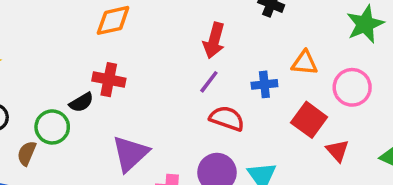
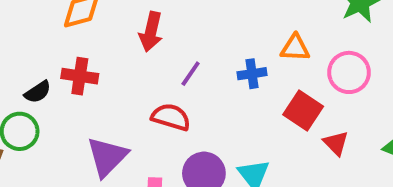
red arrow: (214, 40) -> (151, 32), moved
black semicircle: (81, 102) -> (38, 92), moved
red semicircle: (227, 118) -> (171, 117), moved

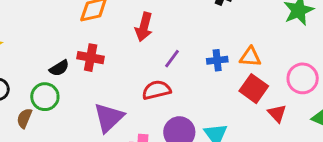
orange triangle: (295, 48) -> (250, 57), moved
pink circle: (349, 72) -> (303, 78), moved
red semicircle: (171, 117) -> (156, 90), turned -32

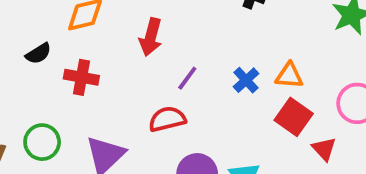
blue cross: (217, 60) -> (246, 80), turned -36
black semicircle: (59, 68) -> (38, 54), moved
green circle: (45, 97) -> (42, 142), moved

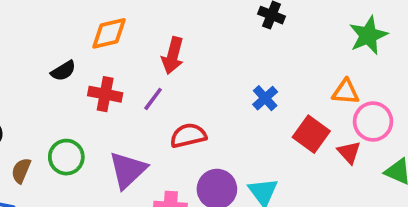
orange triangle: (289, 76) -> (346, 92), moved
purple line: (187, 78) -> (153, 99), moved
red triangle: (324, 149) -> (349, 152), moved

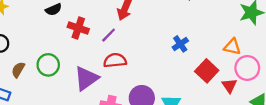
red semicircle: (188, 136) -> (115, 60), moved

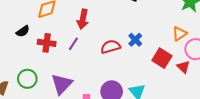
orange triangle: (232, 47) -> (180, 34), turned -35
red semicircle: (115, 60) -> (111, 47), moved

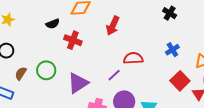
blue cross: (135, 40) -> (172, 50), moved
purple line: (73, 44) -> (114, 75), moved

